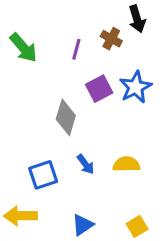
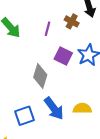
purple square: (99, 89) -> (63, 56), turned -36
blue arrow: (86, 164) -> (54, 108), size x1.6

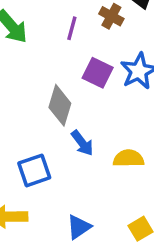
blue arrow: (54, 108) -> (82, 143), moved, size x0.7

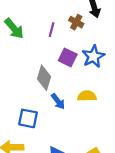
yellow semicircle: (128, 158) -> (87, 96), moved
blue square: (34, 170) -> (28, 118), turned 30

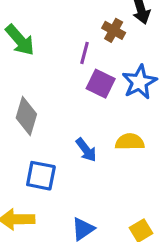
purple line: (52, 30) -> (85, 53), moved
gray diamond: (44, 78) -> (26, 116), moved

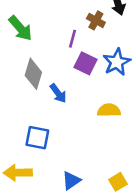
gray diamond: (26, 116) -> (33, 74), moved
blue arrow: (86, 150) -> (58, 93), moved

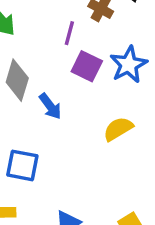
yellow semicircle: (109, 110) -> (118, 129), turned -30

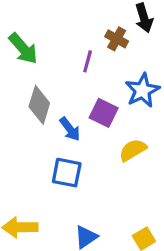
purple square: (87, 66) -> (104, 113), moved
blue square: (22, 165) -> (67, 173), moved

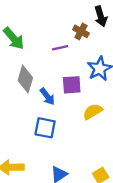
purple line: (88, 61) -> (60, 48), turned 63
purple square: (104, 113) -> (72, 85), turned -30

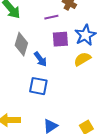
purple square: (72, 85) -> (60, 39), moved
yellow semicircle: (93, 112) -> (82, 59), moved

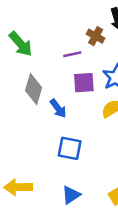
blue square: (38, 86) -> (70, 148), moved

